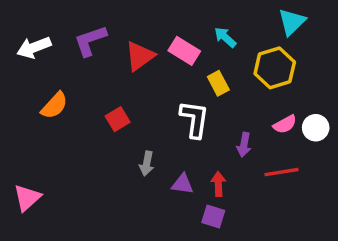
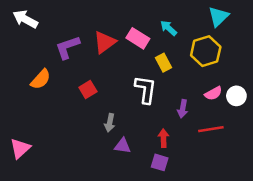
purple L-shape: (90, 41) -> (67, 47), moved
white arrow: (34, 47) -> (25, 19), moved, turned 50
purple triangle: (182, 184) -> (123, 146), moved

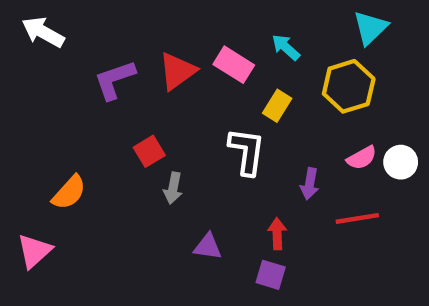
yellow rectangle: (163, 63) -> (277, 106), turned 60
orange semicircle: (41, 79) -> (69, 192), moved
gray arrow: (110, 123) -> (173, 188), moved

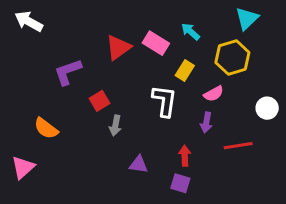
purple L-shape: (115, 80) -> (68, 72), moved
pink semicircle: (362, 158) -> (214, 94), moved
orange semicircle: (69, 192) -> (46, 128), turned 85

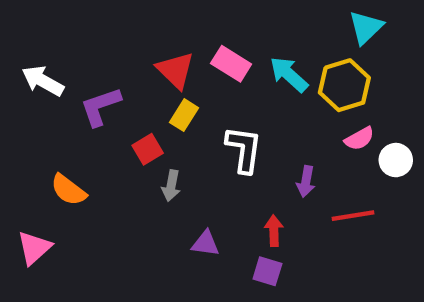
white arrow: (29, 21) -> (43, 81), moved
cyan arrow: (191, 32) -> (289, 74), moved, size x1.4
red triangle: (118, 47) -> (175, 70), turned -40
yellow rectangle: (185, 71) -> (184, 115), moved
pink semicircle: (214, 94) -> (359, 139), moved

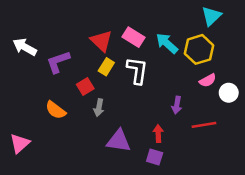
white L-shape: (244, 149) -> (137, 70), moved
orange semicircle: (68, 190) -> (56, 110), moved
purple triangle: (205, 243) -> (119, 141), size x1.5

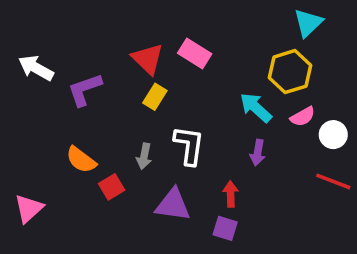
cyan arrow: (167, 43) -> (256, 108), moved
white L-shape: (137, 70) -> (189, 145), moved
red square: (85, 87) -> (112, 187), moved
red line: (204, 125) -> (333, 181), moved, turned 30

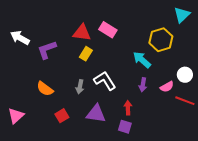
cyan triangle: (308, 23) -> (182, 15), moved
red triangle: (148, 59) -> (82, 33), turned -36
pink semicircle: (303, 117) -> (167, 87), moved
white L-shape: (189, 145) -> (105, 81), turned -40
red square: (112, 187) -> (62, 116), moved

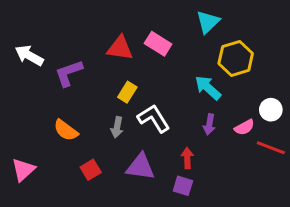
cyan triangle: (182, 15) -> (208, 22), moved
yellow rectangle: (86, 54) -> (127, 92), moved

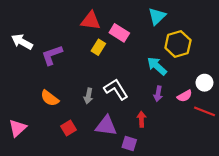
red triangle: (120, 48) -> (91, 21), moved
yellow rectangle: (127, 92) -> (98, 47), moved
purple square: (183, 186) -> (129, 143), moved

